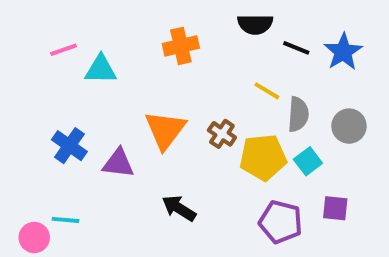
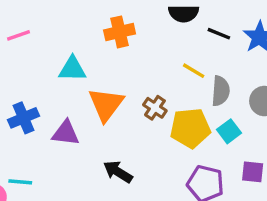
cyan triangle: (101, 69) -> (72, 69), moved
blue cross: (69, 146) -> (24, 118), turned 32

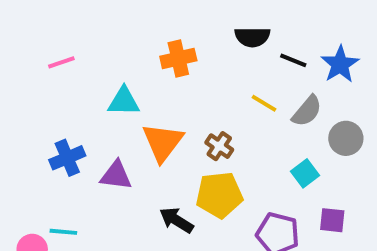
gray semicircle: (221, 91) -> (307, 111), moved, turned 36
yellow pentagon: (190, 128) -> (219, 195), moved

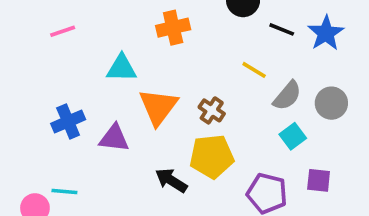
gray semicircle: (307, 111) -> (287, 96), moved

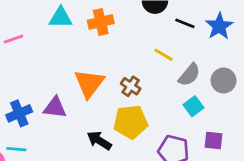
pink line: (63, 31) -> (14, 39), moved
cyan triangle: (122, 68) -> (61, 18), moved
blue cross: (68, 121) -> (19, 113), moved

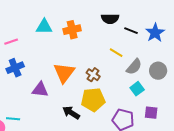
blue cross: (19, 113) -> (15, 68), moved

